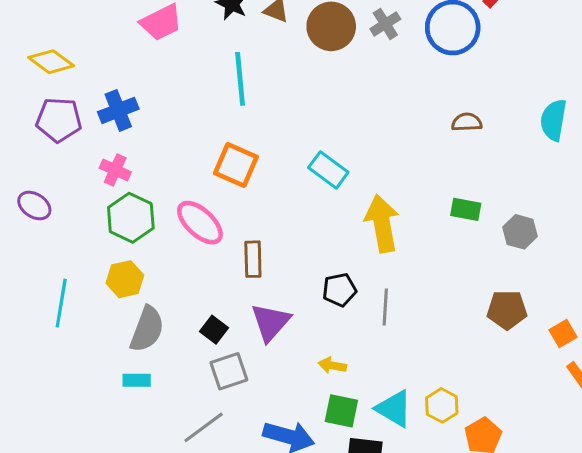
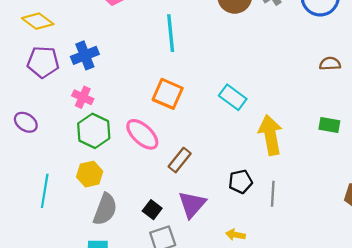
brown rectangle: (253, 259) -> (180, 160), turned 40

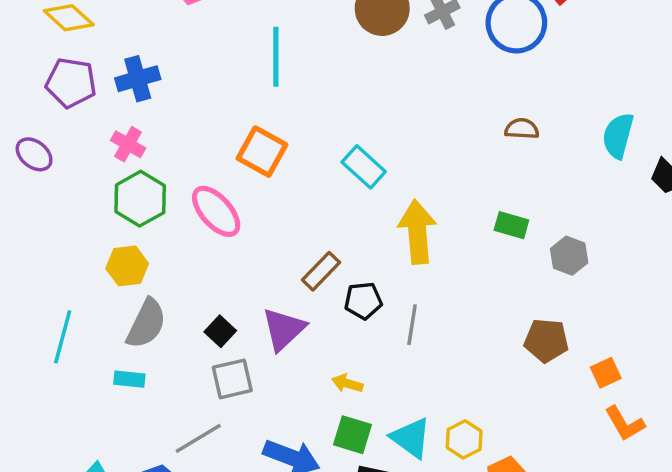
purple ellipse: (26, 122) -> (34, 154), moved
brown rectangle: (180, 160) -> (321, 271), moved
cyan line: (45, 191) -> (63, 337), moved

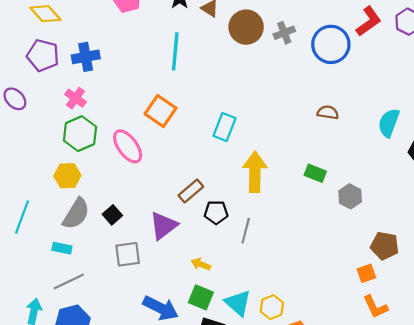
cyan rectangle: (364, 167) -> (225, 127), turned 64
black square: (220, 331) -> (112, 215), moved
brown pentagon: (546, 340) -> (385, 246), moved
gray line: (198, 438) -> (69, 282), moved

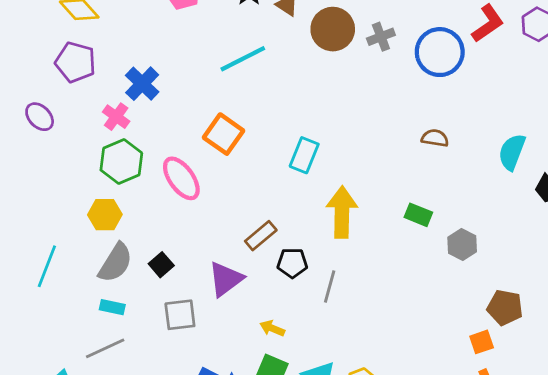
cyan line: (175, 51) -> (243, 59), turned 57
blue cross: (86, 57) -> (142, 84), moved, turned -36
cyan rectangle: (62, 248) -> (112, 307), moved

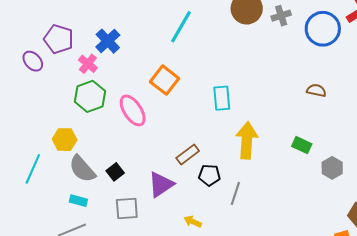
cyan line: (243, 59) -> (181, 27), turned -36
purple pentagon: (75, 62) -> (59, 39), moved
cyan rectangle: (304, 155) -> (222, 98), turned -30
yellow hexagon: (105, 215) -> (65, 140), moved
gray semicircle: (115, 263) -> (82, 169), turned 104

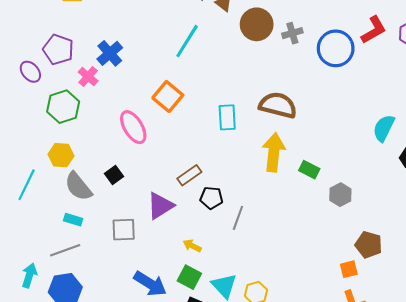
brown semicircle: (316, 90) -> (278, 105), moved, size x1.8
green hexagon: (90, 96) -> (63, 107), moved
yellow arrow: (247, 140) -> (274, 152), moved
black square: (115, 172) -> (114, 175), moved

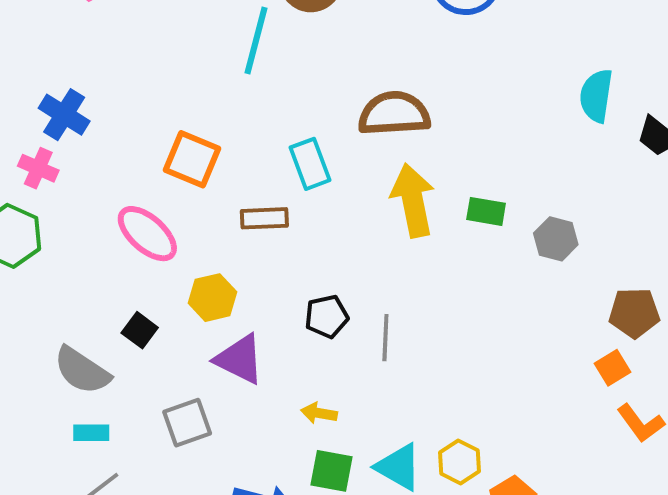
cyan line: (187, 41) -> (256, 41), moved
yellow hexagon: (61, 155) -> (212, 298), moved
brown rectangle: (189, 175) -> (264, 218), moved, turned 50
purple triangle: (160, 206) -> (239, 359), turned -44

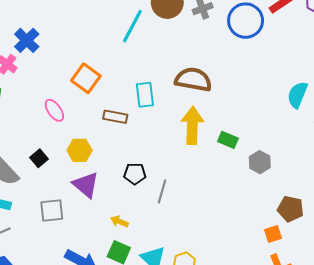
pink ellipse: (147, 234) -> (54, 110), size x0.7

